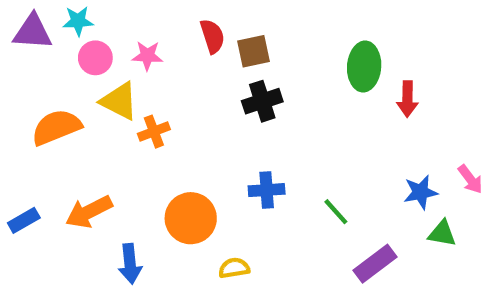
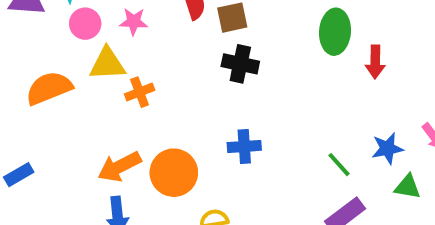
yellow triangle: (119, 101) -> (107, 64), turned -30
black cross: (262, 101) -> (240, 64), turned 30
orange arrow: (89, 212) -> (119, 167), moved
green line: (336, 212) -> (339, 165), moved

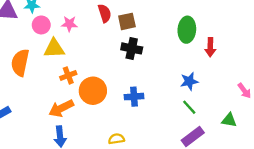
orange semicircle: (49, 88) -> (20, 63), turned -56
orange cross: (140, 92) -> (68, 75), moved
blue star: (387, 149) -> (189, 81), moved
orange circle: (174, 173) -> (93, 91), moved

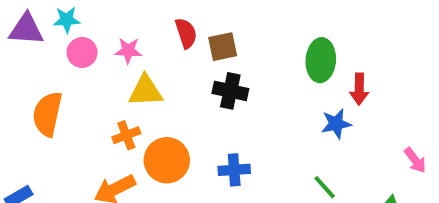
yellow triangle: (54, 48) -> (146, 91), moved
blue star: (189, 81) -> (336, 124), moved

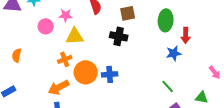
brown square: (223, 47) -> (128, 13), moved
pink circle: (82, 52) -> (46, 26), moved
orange semicircle: (47, 114) -> (17, 55), moved, size x0.6
blue cross: (234, 170) -> (110, 74), moved

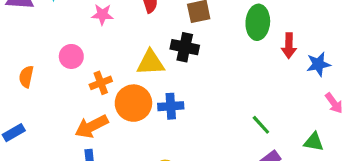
pink circle: (46, 26) -> (71, 56), moved
yellow triangle: (75, 36) -> (151, 63), moved
blue star: (174, 53) -> (318, 64), moved

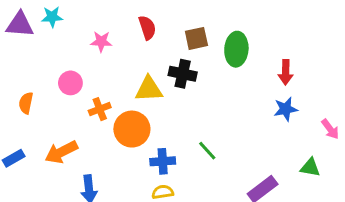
green ellipse: (258, 22) -> (236, 49), moved
blue star: (318, 64) -> (286, 109), moved
blue cross: (171, 106) -> (163, 161), moved
green line: (261, 125) -> (207, 151), moved
orange arrow: (91, 126) -> (61, 152), moved

